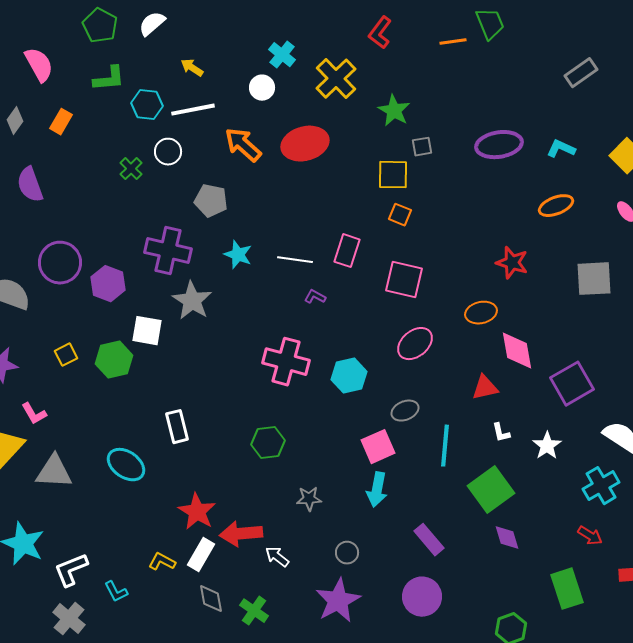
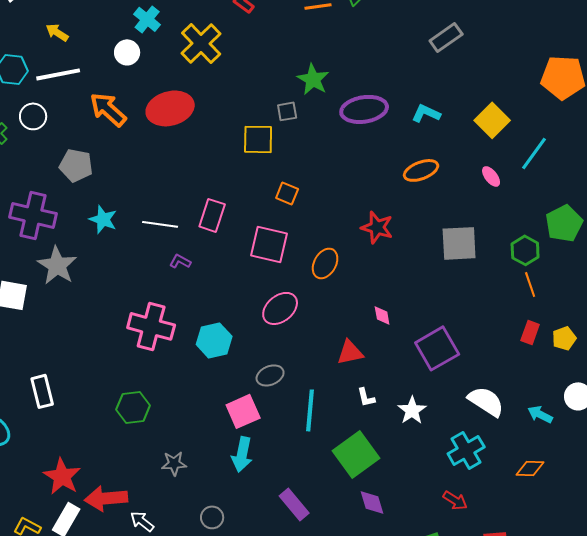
green star: (394, 111) -> (313, 79), moved
orange square: (400, 215) -> (287, 193), moved
orange ellipse: (481, 313) -> (325, 263), moved, turned -48
pink diamond: (517, 351) -> (382, 315), size x0.5

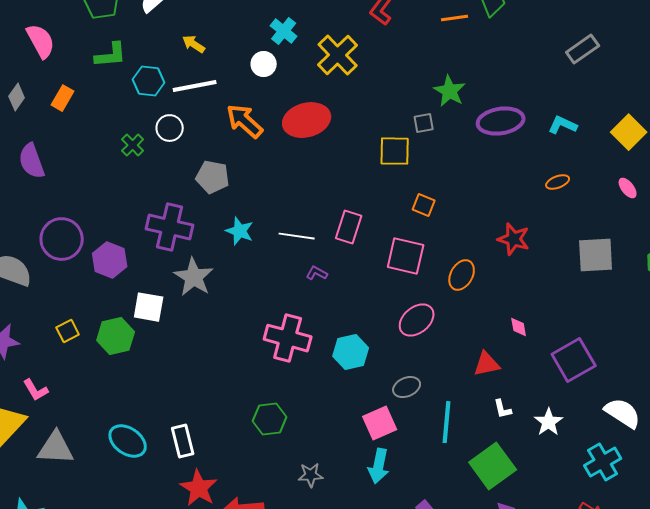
orange ellipse: (421, 170) -> (558, 182), size x0.7
white rectangle: (42, 391) -> (183, 441), moved

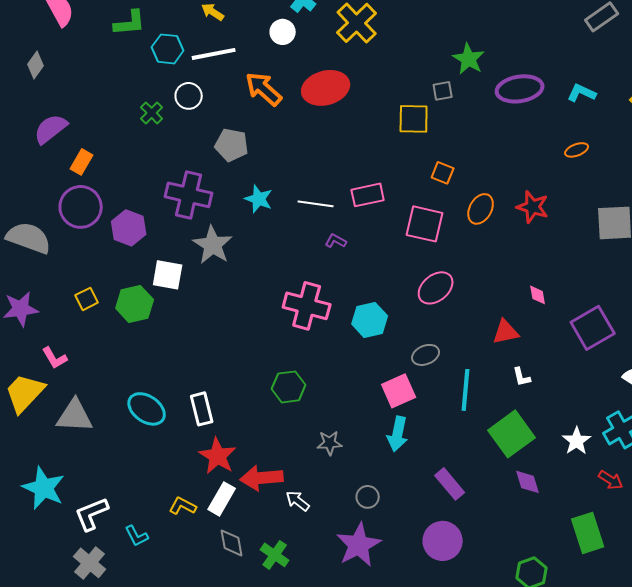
orange rectangle: (63, 98) -> (82, 162), moved
purple semicircle: (32, 161) -> (51, 129), turned 72
pink rectangle: (349, 227) -> (368, 195), turned 60
orange ellipse: (462, 275) -> (481, 209), moved
white star: (549, 422) -> (577, 441), moved

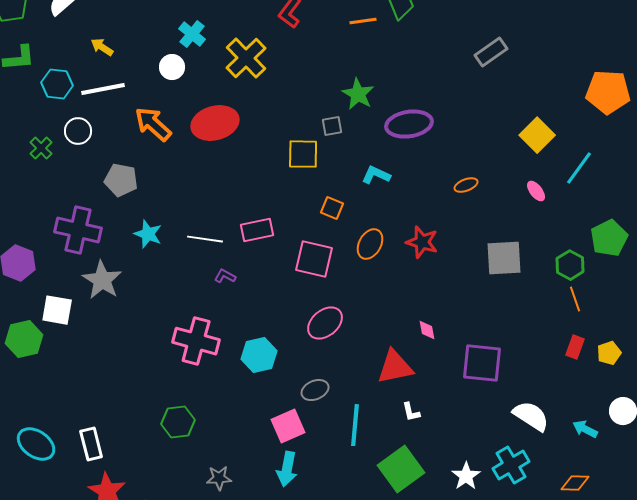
cyan L-shape: (582, 93) -> (376, 175), moved
purple square: (593, 328) -> (482, 363), turned 36
red triangle: (506, 332) -> (395, 367), size x1.4

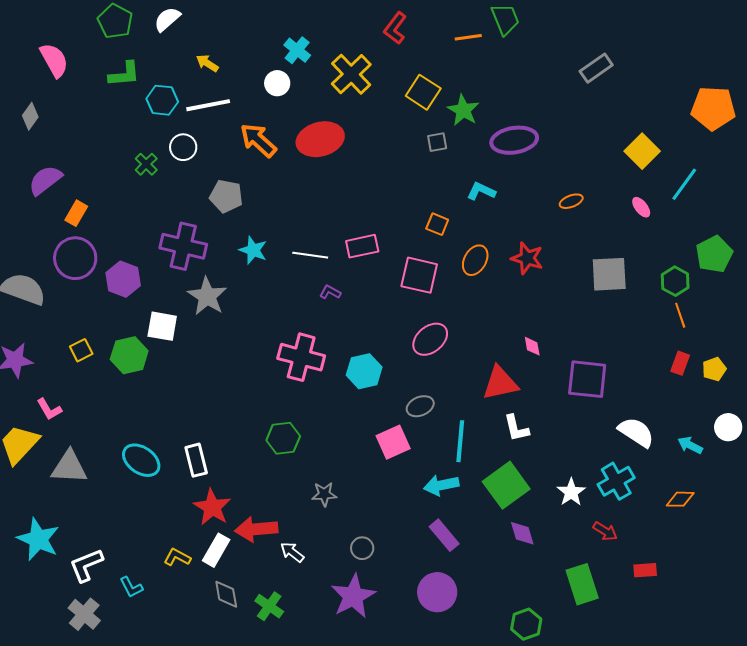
yellow square: (303, 154) -> (423, 92), moved, turned 32
white L-shape: (411, 412) -> (516, 428), size x1.4
cyan arrow: (287, 469) -> (441, 485), moved, turned 68

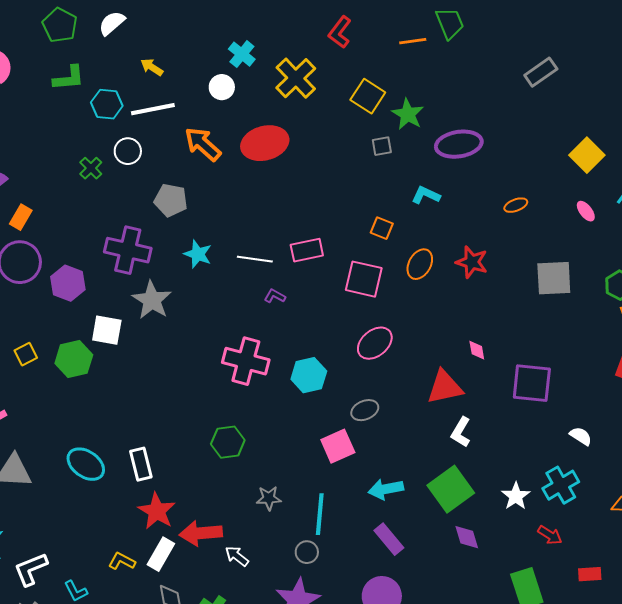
white L-shape: (516, 428) -> (461, 432), turned 44
white semicircle: (636, 432) -> (581, 436), size x0.6
cyan line: (460, 441) -> (320, 514), moved

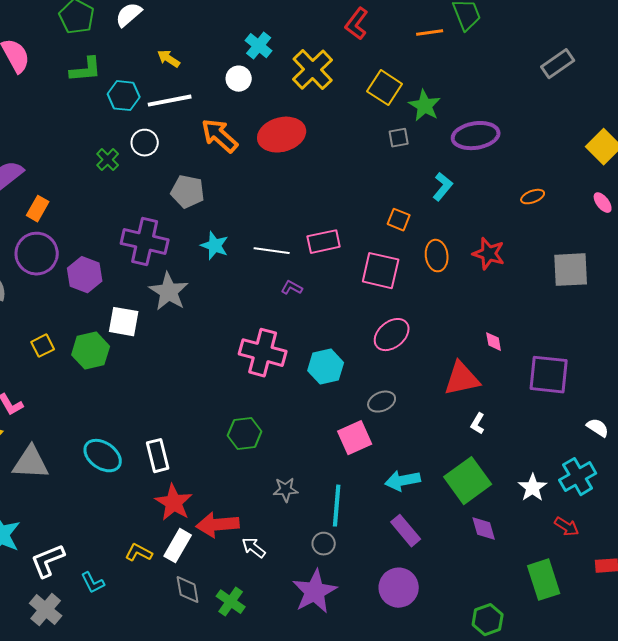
cyan L-shape: (426, 195) -> (443, 187), turned 104
orange ellipse: (420, 264) -> (437, 256), turned -36
white L-shape: (461, 432) -> (478, 424), size x0.7

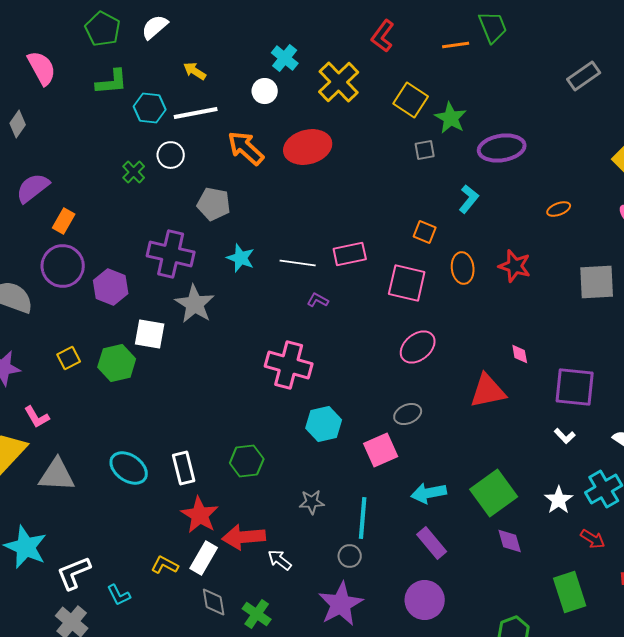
cyan hexagon: (326, 367) -> (324, 424), moved
white L-shape: (478, 424) -> (565, 436), moved, turned -75
green hexagon: (245, 434) -> (247, 461), moved

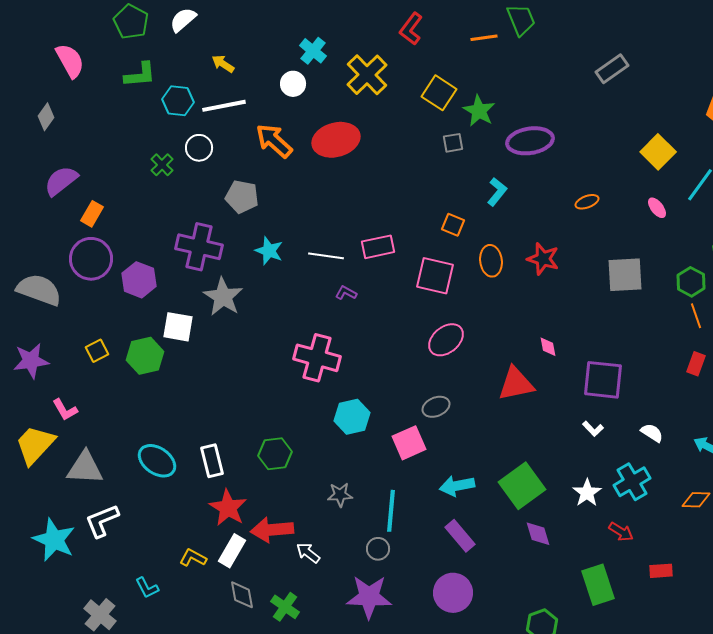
white L-shape: (74, 573) -> (102, 521), moved
purple star: (341, 604) -> (369, 597), turned 30

